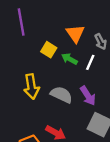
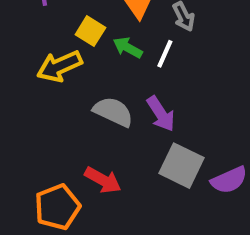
yellow arrow: (31, 87) -> (59, 66), moved, turned 75

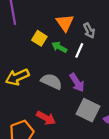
yellow arrow: (59, 66) -> (17, 77), moved

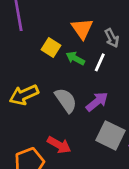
gray semicircle: (52, 81) -> (66, 100), turned 30
purple arrow: (77, 83) -> (97, 102), turned -96

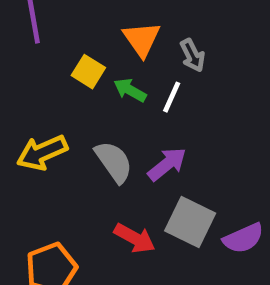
red arrow: (59, 145) -> (135, 238), moved

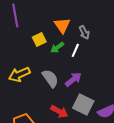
yellow square: (88, 72) -> (39, 39), turned 32
green arrow: (130, 90) -> (57, 47), turned -64

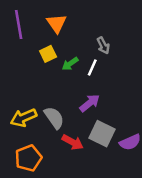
orange triangle: (62, 25) -> (57, 23), moved
yellow arrow: (19, 74) -> (24, 118), moved
gray semicircle: (50, 78) -> (54, 118), moved

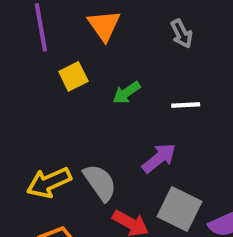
gray arrow: (103, 45) -> (182, 34), moved
yellow square: (48, 54) -> (73, 76), moved
white line: (92, 67) -> (186, 105), moved, turned 63

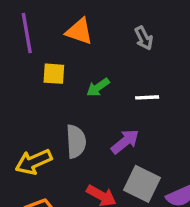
orange triangle: (104, 25) -> (79, 31), turned -36
yellow square: (73, 76) -> (54, 74), turned 30
gray semicircle: (100, 182) -> (76, 141), moved, turned 32

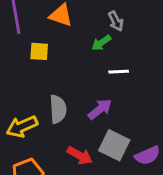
green arrow: (98, 87) -> (101, 43), moved

